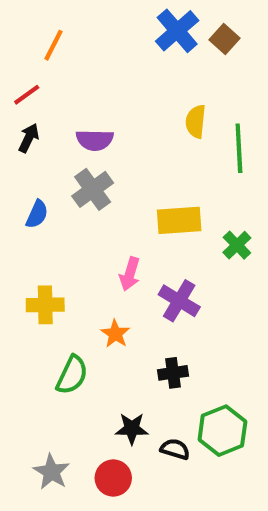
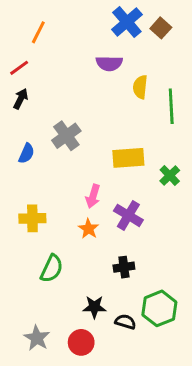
purple semicircle: (95, 140) -> (109, 63), moved
orange star: (115, 334) -> (89, 229), moved

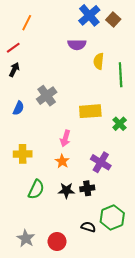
purple cross: (128, 215) -> (101, 162), moved
black star: (94, 307) -> (66, 190), moved

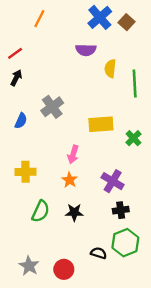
orange line: (27, 23) -> (39, 19), moved
black cross: (87, 188) -> (121, 210), moved

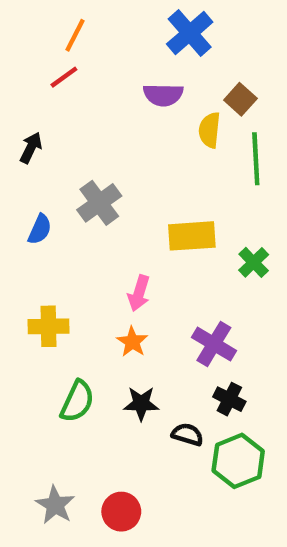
brown square: (126, 22) -> (240, 99), moved
red line: (15, 53) -> (64, 77), moved
black cross: (121, 210) -> (229, 399), turned 35
black semicircle: (99, 253) -> (187, 434), moved

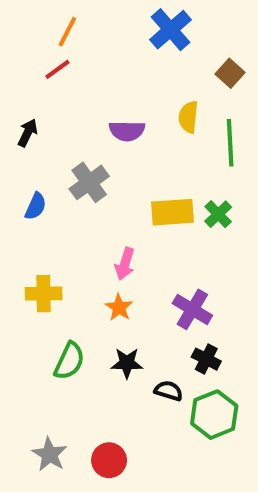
purple semicircle: (163, 95) -> (127, 131), moved
brown square: (240, 99) -> (230, 73), moved
green cross: (254, 262) -> (218, 214), moved

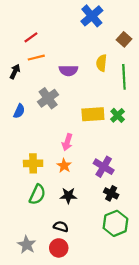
orange line: (67, 32) -> (36, 58), moved, turned 49
yellow cross: (44, 294) -> (33, 163), moved
black semicircle: (169, 391) -> (61, 227), moved

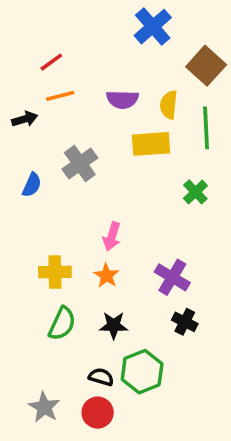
brown square: (124, 39) -> (206, 66), size x1.5
purple semicircle: (68, 70) -> (122, 99), moved
black arrow: (15, 72) -> (25, 119), turned 48
yellow rectangle: (93, 114) -> (151, 144), moved
green hexagon: (115, 223) -> (142, 372), moved

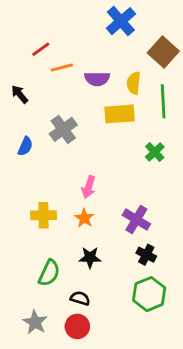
orange line: (60, 96) -> (62, 67), moved
black arrow: (25, 119) -> (20, 94), turned -114
green semicircle: (62, 324) -> (49, 273), moved
green hexagon: (142, 372) -> (149, 294), moved

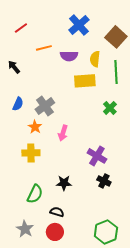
blue cross: (121, 21) -> (79, 25), moved
red line: (41, 49) -> (21, 28), moved
gray cross: (63, 129) -> (45, 106), moved
orange star: (84, 218) -> (35, 127), moved
green hexagon: (149, 294) -> (106, 232), moved

